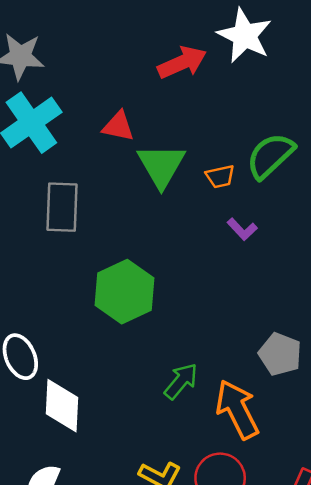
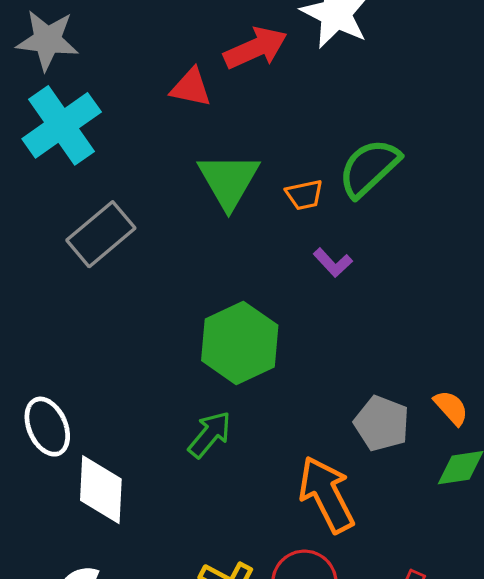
red triangle: (118, 126) -> (191, 87), moved
gray rectangle: (62, 207) -> (101, 234), turned 48
green hexagon: (124, 292) -> (240, 343), moved
green arrow: (181, 381) -> (210, 434), moved

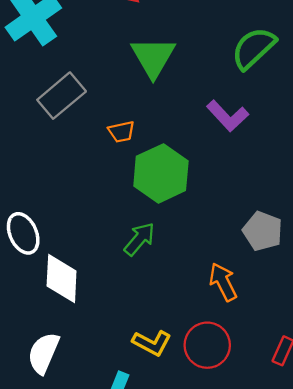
orange trapezoid: (304, 195) -> (121, 132), moved
purple L-shape: (333, 263) -> (228, 116), size x1.5
orange arrow: (326, 494) -> (223, 282), size x0.7

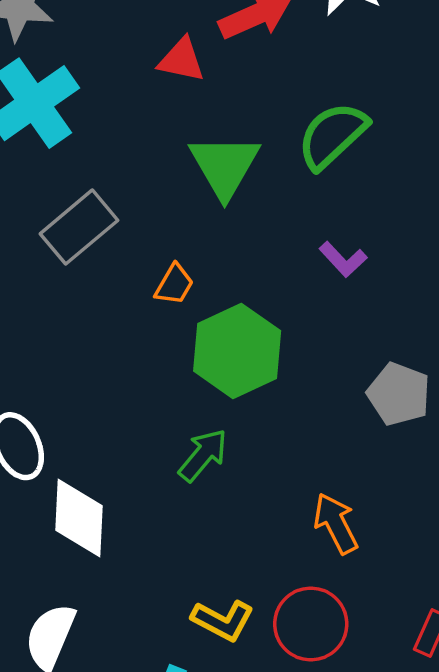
green semicircle: (254, 48) -> (332, 135), moved
purple L-shape: (228, 116) -> (343, 259), size x0.7
orange trapezoid: (121, 132) -> (174, 285), turned -48
gray pentagon: (263, 231) -> (399, 394), moved

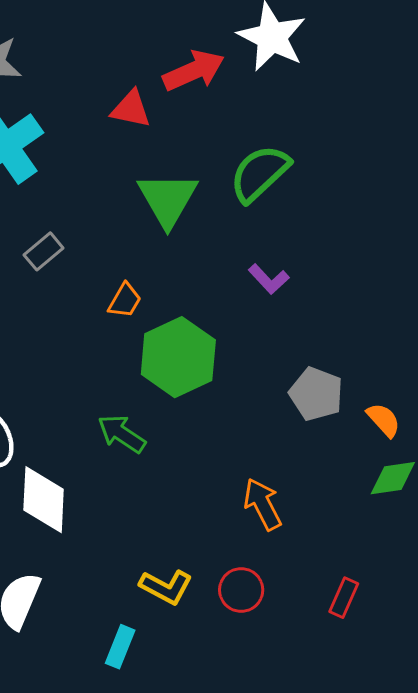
gray rectangle: (79, 227) -> (44, 251), size x0.6
green arrow: (203, 455) -> (122, 434), moved, turned -96
red circle: (311, 624) -> (241, 590), size x0.7

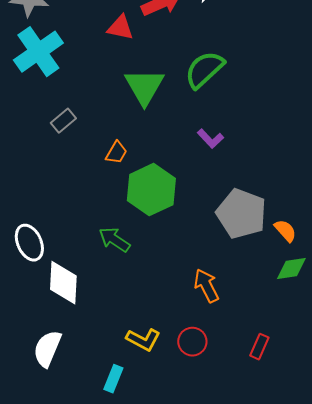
gray pentagon: (316, 394) -> (241, 214), size x1.4

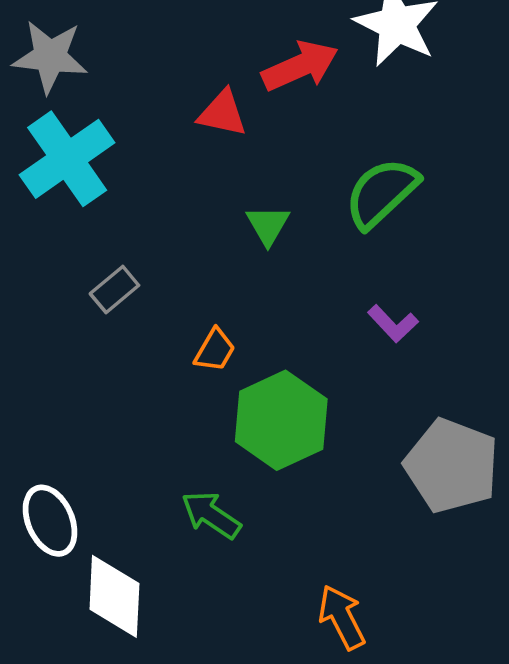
green triangle: (144, 87) -> (268, 225), size x0.6
orange arrow: (206, 286) -> (342, 617), moved

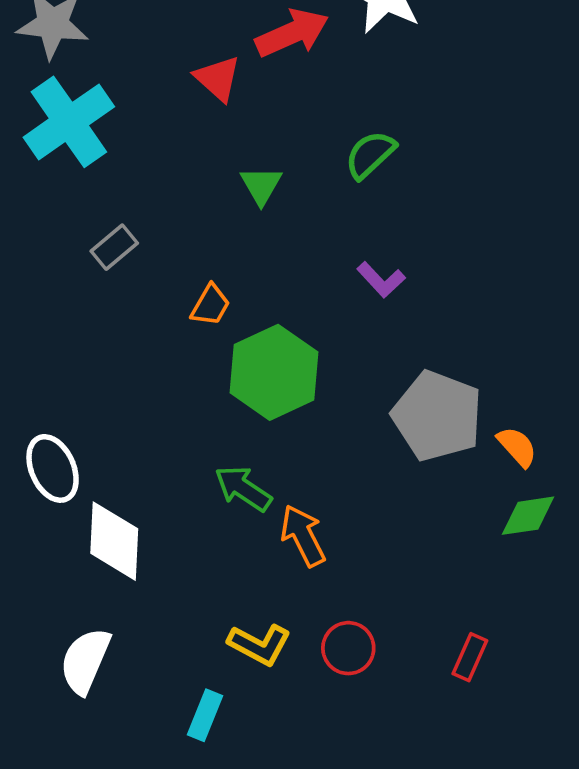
red triangle: (222, 113) -> (218, 78), turned 30
green semicircle: (382, 193) -> (370, 155), size x0.7
green arrow: (211, 515) -> (243, 488), moved
orange arrow: (342, 617) -> (303, 536), moved

